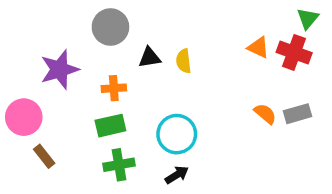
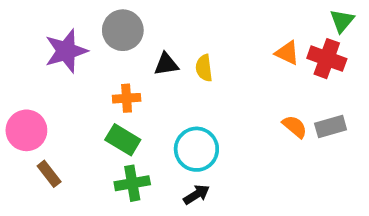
purple star: (59, 69) -> (66, 51), moved
green rectangle: (110, 126) -> (123, 140), turned 44

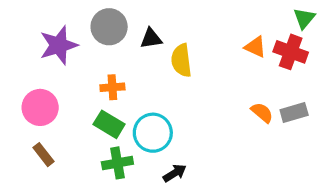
black triangle: (166, 64) -> (151, 39), moved
yellow semicircle: (204, 68) -> (181, 60), size x1.4
pink circle: (26, 130) -> (40, 107), moved
cyan circle: (196, 149) -> (153, 133), moved

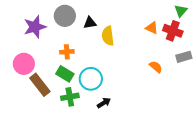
gray rectangle: (294, 113) -> (184, 57), moved
brown rectangle: (43, 155) -> (40, 85), moved, size x1.6

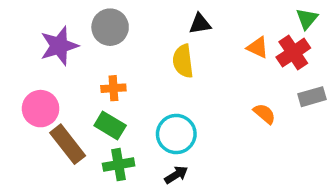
black triangle: (90, 23) -> (200, 24), moved
red cross: (173, 31) -> (293, 53), turned 36
cyan circle: (91, 79) -> (176, 134), moved

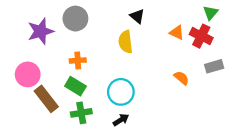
black triangle: (200, 24) -> (137, 16), turned 49
red cross: (293, 53) -> (201, 36), turned -30

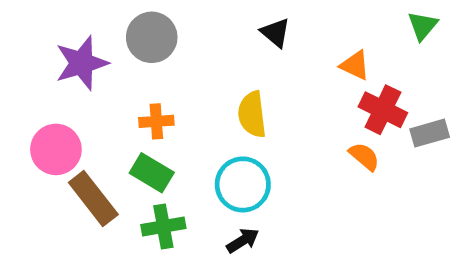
red cross: (201, 36) -> (383, 110), moved
yellow semicircle: (126, 42) -> (252, 114), moved

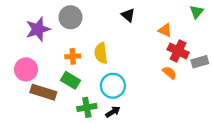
yellow semicircle: (252, 114) -> (101, 53), moved
brown rectangle: (93, 198) -> (43, 92), turned -35
green cross: (163, 227) -> (87, 107), moved

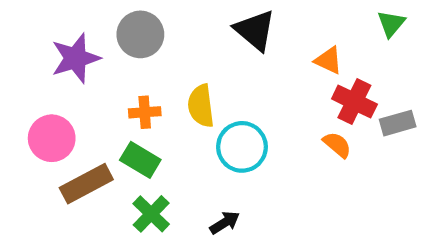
black triangle: (128, 15) -> (255, 30), size x1.5
cyan circle: (113, 86) -> (242, 147), moved
brown rectangle: (43, 92) -> (86, 184), turned -45
green cross: (87, 107) -> (151, 214), moved, turned -36

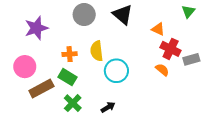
gray circle: (140, 34) -> (84, 15), moved

